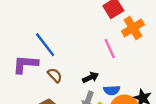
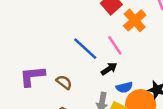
blue line: (45, 45) -> (85, 49), moved
black arrow: (91, 77) -> (109, 69), moved

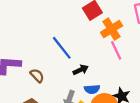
pink line: (115, 45) -> (116, 50), moved

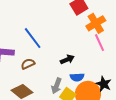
blue line: (62, 48) -> (33, 38), moved
brown semicircle: (37, 76) -> (28, 64), turned -72

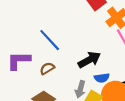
black arrow: (67, 59) -> (89, 60), size x1.5

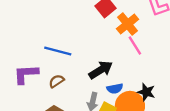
blue line: (50, 40) -> (58, 51), turned -30

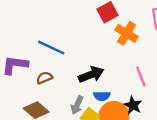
orange cross: (128, 24) -> (127, 33), turned -30
pink line: (135, 45) -> (141, 77), moved

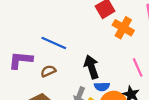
black arrow: (91, 75) -> (91, 67), turned -85

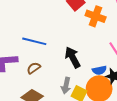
blue semicircle: (102, 87) -> (99, 70), moved

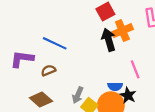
orange cross: (96, 16) -> (122, 31), turned 36
black arrow: (73, 57) -> (109, 40), moved

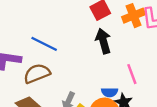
orange cross: (122, 31) -> (134, 16), moved
brown semicircle: (48, 70) -> (37, 73), size x1.6

